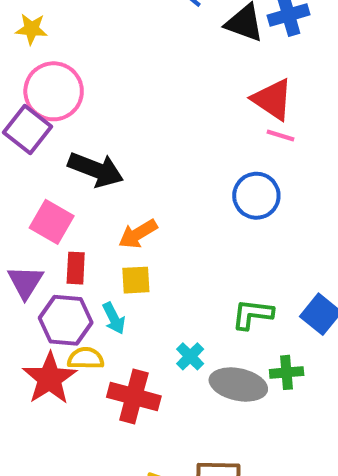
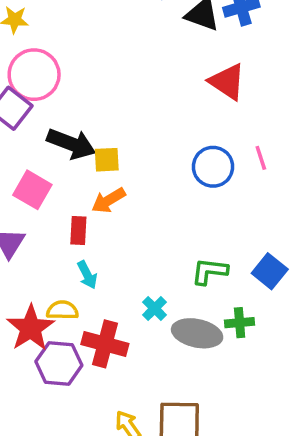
pink line: (280, 135) -> (261, 158), moved, turned 55
red rectangle: (76, 268) -> (78, 231), moved
yellow square: (136, 280) -> (107, 160), moved
purple hexagon: (66, 320) -> (59, 363), moved

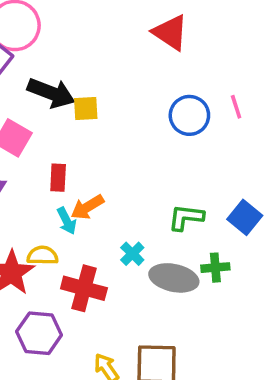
red triangle: (227, 82) -> (170, 32), moved
orange arrow: (108, 200) -> (87, 207), moved
purple hexagon: (59, 363) -> (39, 333), moved

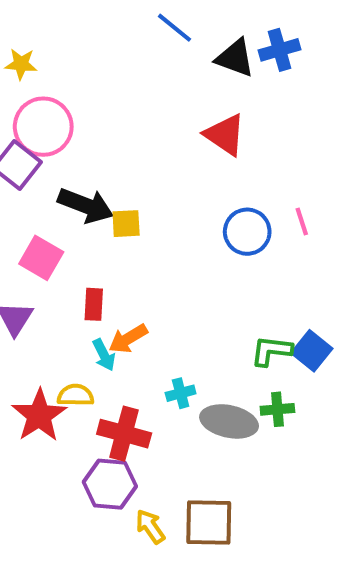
green L-shape: (186, 217) -> (271, 351), moved
cyan cross: (132, 254) -> (181, 393), turned 30
purple hexagon: (39, 333) -> (110, 484), moved

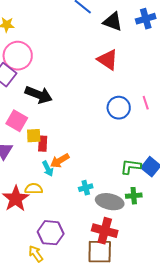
blue cross: (280, 50) -> (146, 19), moved
yellow square: (126, 224) -> (34, 136), moved
red cross: (124, 434) -> (105, 231), moved
yellow arrow: (150, 526) -> (36, 254), moved

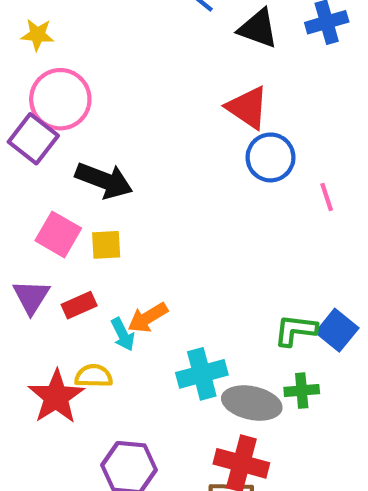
blue circle: (119, 108) -> (270, 157), moved
yellow square: (34, 136) -> (106, 245), moved
red rectangle: (43, 144) -> (79, 305), moved, turned 63
cyan cross: (86, 188) -> (202, 374), size x1.6

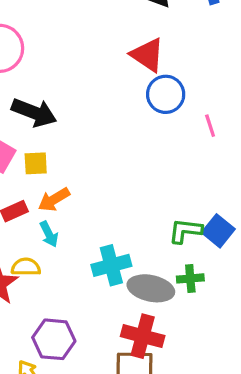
orange arrow: (148, 318) -> (54, 200), moved

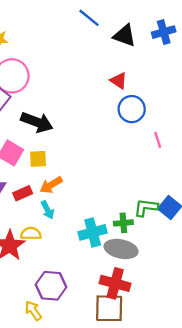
red triangle: (148, 55) -> (119, 81), size x0.7
pink line: (210, 126) -> (158, 140), moved
green cross: (190, 278) -> (123, 223), moved

